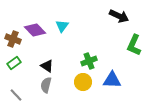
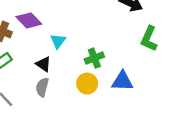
cyan triangle: (62, 26) -> (58, 41), moved

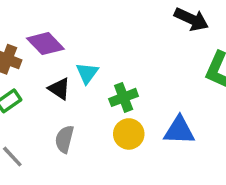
green cross: (94, 58) -> (124, 97), moved
black triangle: (43, 64) -> (59, 89), moved

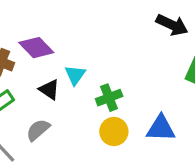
gray semicircle: (64, 139) -> (38, 130), moved, turned 35

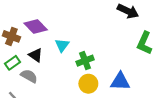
black triangle: (49, 90) -> (36, 55), moved
gray semicircle: (38, 130) -> (29, 76), moved, turned 70

